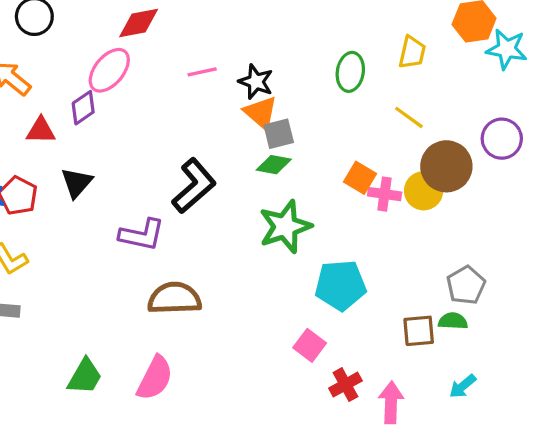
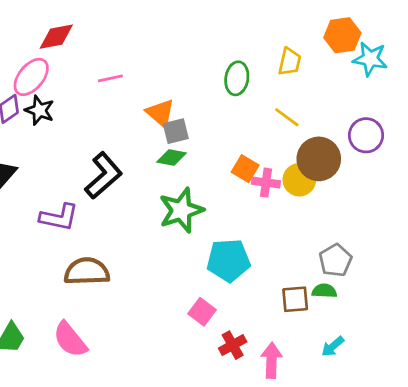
black star: (256, 82) -> (40, 110), moved
pink semicircle: (155, 378) -> (70, 340), turned 114

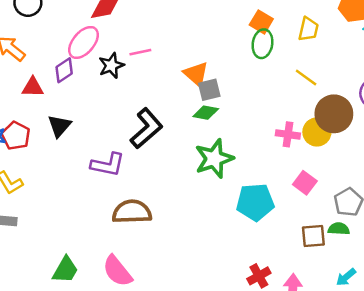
pink line: (110, 78) -> (140, 52), moved
black star: (40, 110) -> (111, 65), moved, turned 30
orange square: (245, 169) -> (261, 22), moved
pink square: (202, 312) -> (305, 183), moved

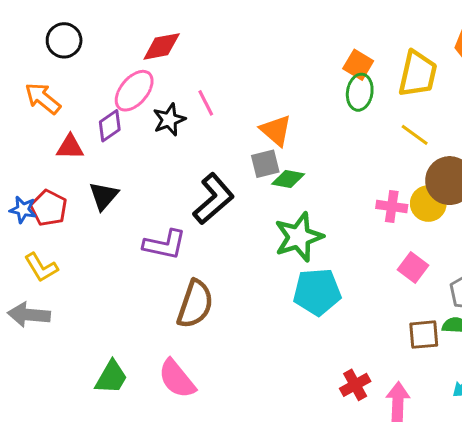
yellow trapezoid: (308, 29) -> (418, 74), size x1.5
pink line: (140, 52) -> (206, 103), turned 75
gray square: (209, 90) -> (265, 164), moved
cyan pentagon: (255, 202) -> (317, 292), moved
brown semicircle: (132, 212) -> (195, 304), turned 111

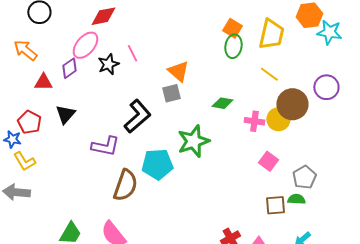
green diamond: (288, 179) -> (222, 103), moved
blue star: (23, 210) -> (12, 139), moved
cyan pentagon: (317, 292) -> (157, 164), moved

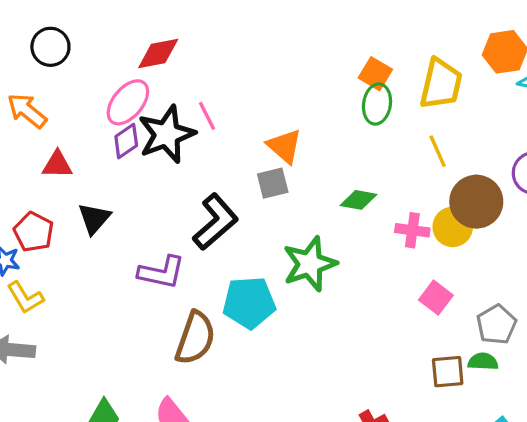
black star: (108, 64) -> (167, 134), size x1.6
purple diamond: (69, 68) -> (126, 141), moved
yellow line: (269, 74) -> (438, 151), turned 30

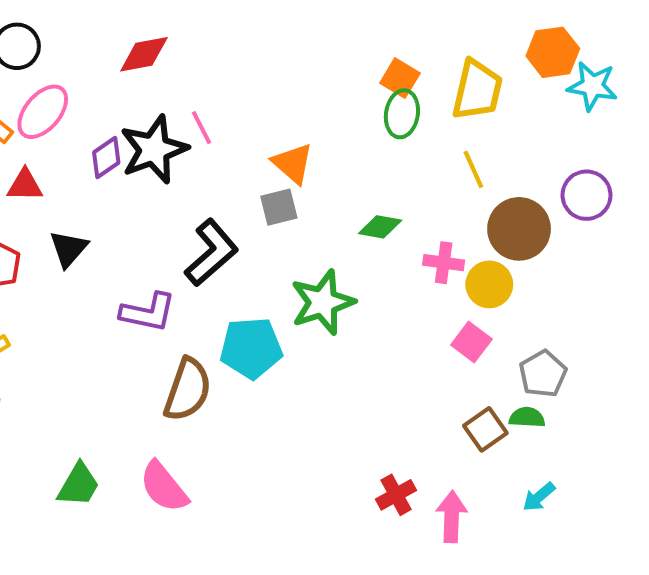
pink ellipse: (128, 102) -> (43, 112), moved
yellow circle: (453, 227) -> (489, 284), moved
brown square: (448, 372) -> (485, 429), turned -30

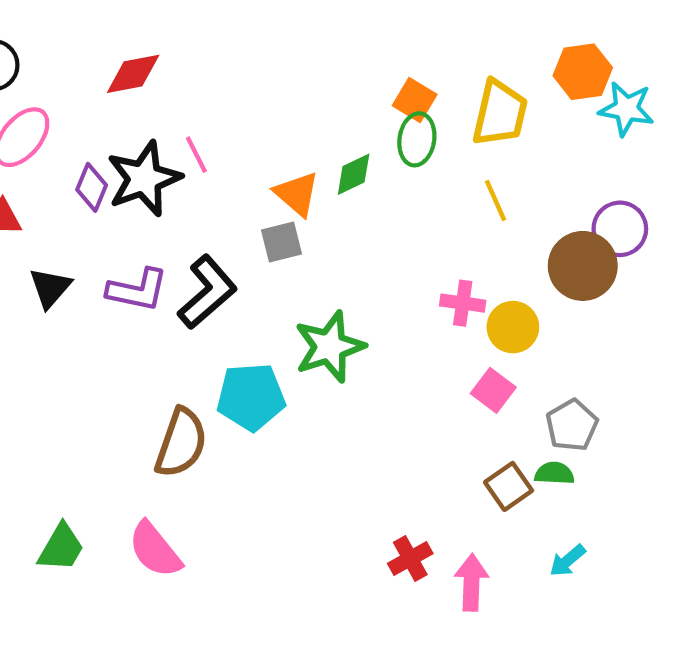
purple diamond: (106, 157) -> (92, 187), turned -33
green diamond: (380, 227) -> (354, 174), moved, turned -36
brown circle: (519, 229) -> (583, 266), moved
purple L-shape: (148, 312) -> (137, 290), moved

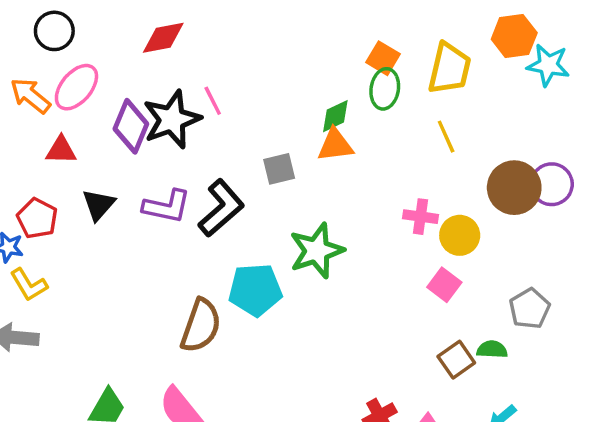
purple diamond: (92, 187) -> (131, 126), size x1.4
orange triangle: (297, 194) -> (335, 145), moved, turned -48
purple circle: (620, 229) -> (552, 184), moved
gray pentagon: (572, 425) -> (530, 309), moved

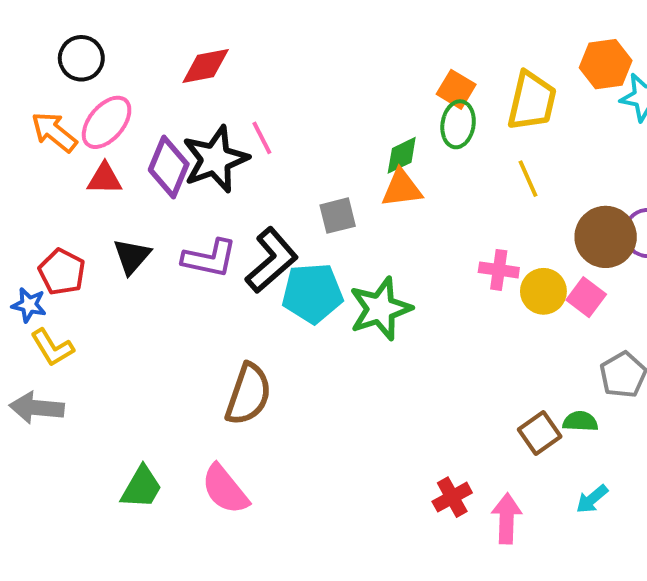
red triangle: (61, 150) -> (105, 179), moved
pink square: (444, 285) -> (586, 297), moved
cyan pentagon: (255, 290) -> (312, 293), moved

